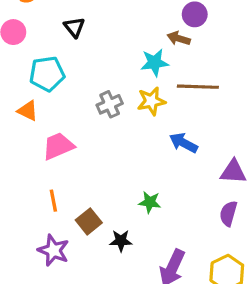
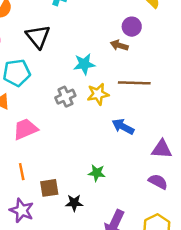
black triangle: (74, 27) -> (38, 37), size x1.5
cyan star: (155, 63) -> (84, 64), moved
purple semicircle: (228, 213) -> (158, 182), turned 102
brown square: (89, 221) -> (49, 188), turned 30

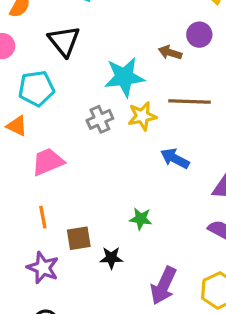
purple circle: (132, 27) -> (199, 35), moved
cyan star: (84, 64) -> (124, 77), size x1.4

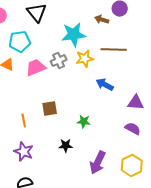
pink trapezoid: (48, 162) -> (36, 68), moved
brown square: (79, 238) -> (50, 109), moved

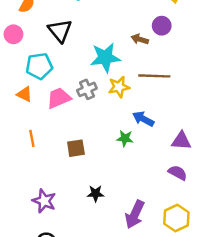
orange line: (24, 121) -> (32, 138), moved
green star: (84, 122) -> (125, 138), moved

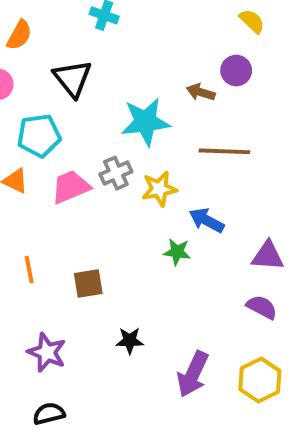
yellow star: (119, 87) -> (159, 189), moved
orange line: (32, 138) -> (29, 270), moved
brown square: (76, 148) -> (88, 283), moved

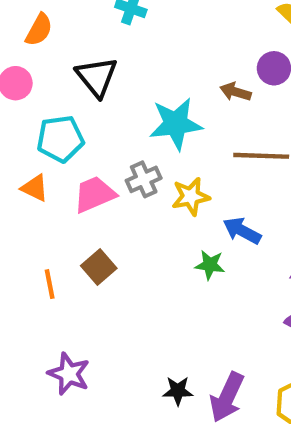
brown square: (88, 283) -> (99, 267), moved, turned -32
black star: (130, 341) -> (178, 391), moved

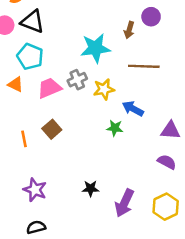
black triangle: (97, 77) -> (32, 22), moved, turned -30
brown arrow: (236, 92) -> (129, 30), turned -91
cyan pentagon: (60, 139) -> (30, 57), turned 30
black star: (178, 391) -> (91, 189), moved

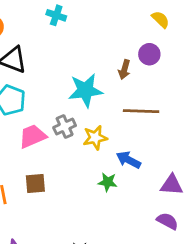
brown square: (52, 129) -> (35, 183), turned 36

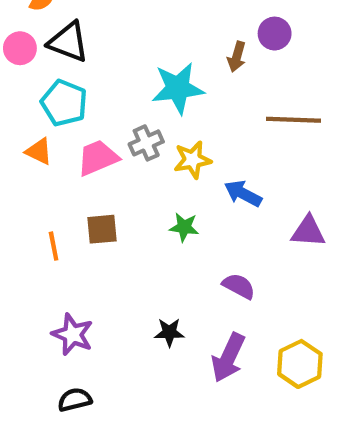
brown line: (141, 111) -> (294, 120), moved
green star: (108, 182) -> (184, 227), moved
purple semicircle: (167, 221) -> (239, 286), moved

